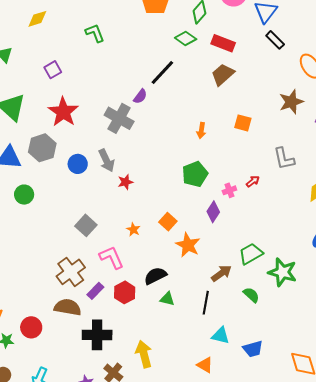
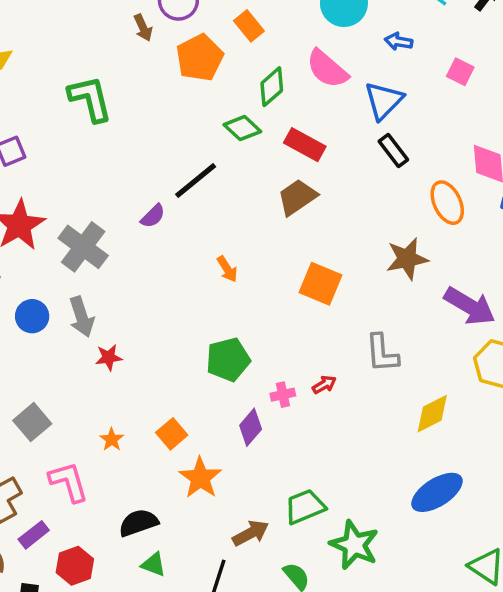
green L-shape: (95, 33) -> (90, 99), size x1.4
gray cross: (119, 118) -> (83, 247), moved
orange square: (243, 123) -> (320, 284), size x1.4
orange arrow: (201, 130) -> (227, 269), moved, turned -49
red hexagon: (125, 292) -> (75, 566), moved

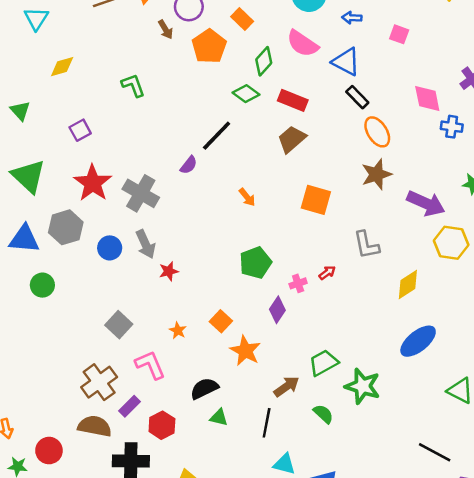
green L-shape: (90, 99) -> (133, 85), size x0.7
blue triangle: (384, 101) -> (346, 62), turned -40
orange ellipse: (447, 203) -> (377, 132), moved

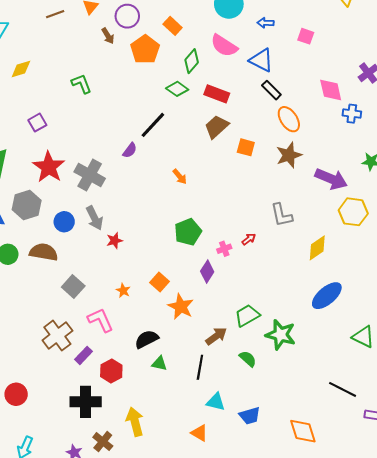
orange square: (316, 200) -> (246, 147), moved, size x0.7
brown semicircle: (95, 426) -> (44, 252), moved

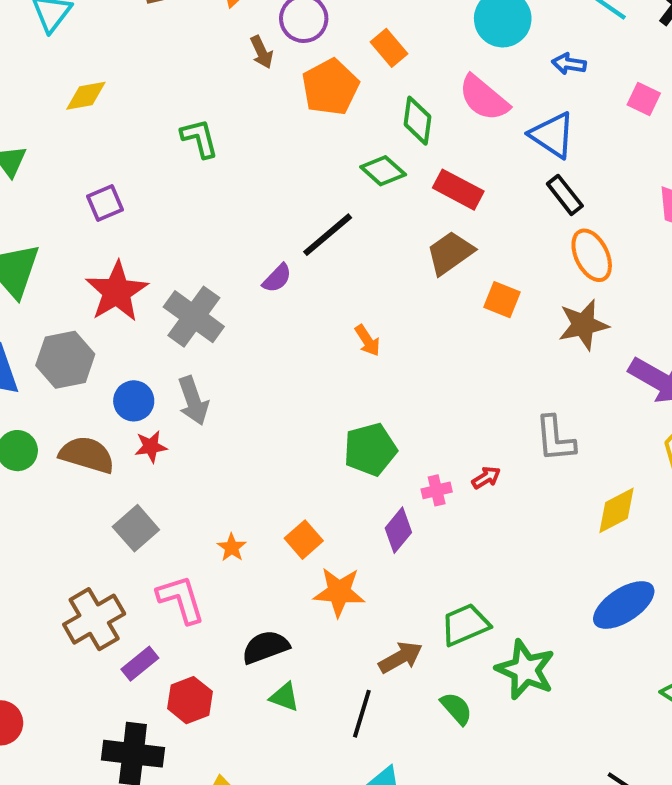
green diamond: (192, 61) -> (417, 121), turned -40
red star: (115, 241) -> (151, 447), moved
orange star: (181, 307) -> (339, 592), turned -30

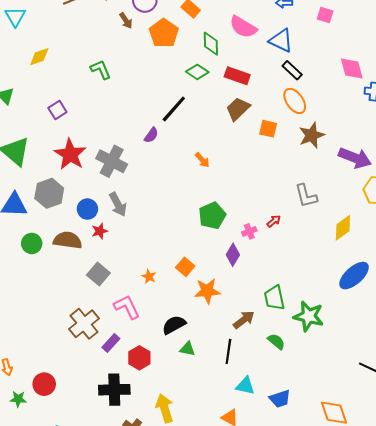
orange ellipse: (592, 255) -> (295, 101), moved
green trapezoid: (465, 625) -> (274, 298), turned -70

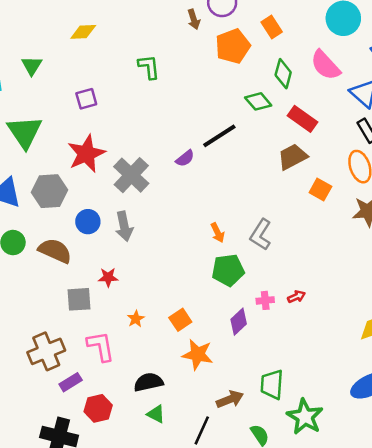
orange arrow: (202, 160) -> (218, 233), moved
gray L-shape: (306, 196) -> (261, 235), moved, turned 30
red star: (100, 231) -> (108, 277), moved
gray square: (98, 274) -> (79, 299), turned 30

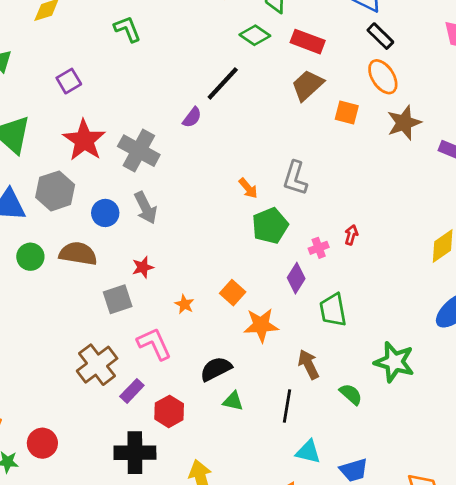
red arrow: (296, 297) -> (351, 235), turned -36
green trapezoid: (272, 384) -> (333, 310), moved
brown arrow: (230, 399) -> (309, 364), turned -80

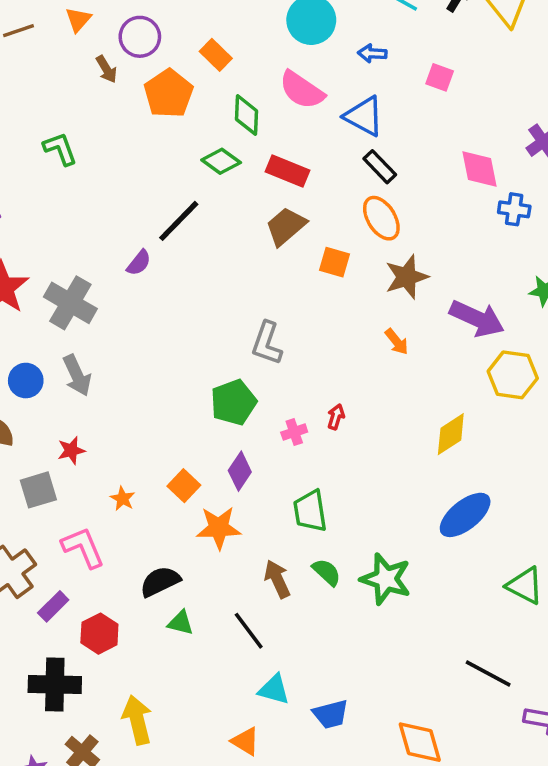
orange arrow: (248, 188) -> (397, 342), moved
purple diamond: (296, 278) -> (240, 471), moved
green semicircle: (351, 394) -> (327, 572), moved
black line: (287, 406) -> (249, 631), turned -48

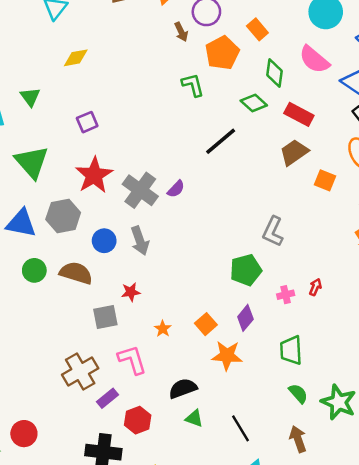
green L-shape: (60, 149) -> (193, 85), moved
purple semicircle: (139, 263) -> (176, 189), moved
brown arrow: (277, 579) -> (298, 439), moved

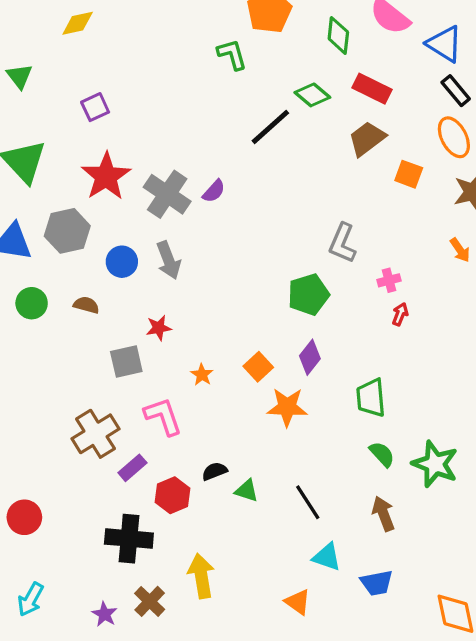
green diamond: (254, 103) -> (312, 95), moved
brown semicircle: (76, 273) -> (86, 305), size x0.6
pink cross: (286, 295) -> (389, 280), moved
black semicircle: (183, 388) -> (214, 471), moved, size x0.7

